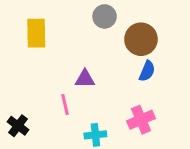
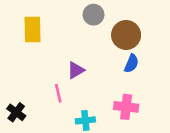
purple triangle: (85, 79) -> (76, 70), turned -30
pink cross: (141, 120) -> (126, 107), turned 30

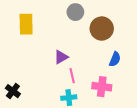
blue semicircle: (131, 63) -> (115, 59), moved
pink line: (58, 93) -> (72, 76), moved

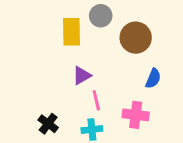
yellow rectangle: (26, 24) -> (71, 32), moved
black cross: (13, 91) -> (48, 124), moved

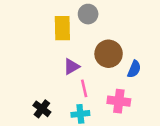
brown circle: (136, 38) -> (109, 54), moved

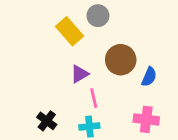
yellow rectangle: (62, 28) -> (69, 31), turned -40
pink cross: (119, 101) -> (146, 119), moved

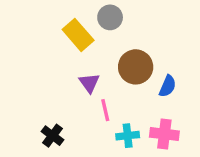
purple triangle: (79, 74) -> (89, 83), turned -36
cyan cross: (89, 127) -> (128, 136), moved

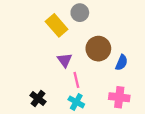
cyan cross: (128, 136) -> (76, 102), moved, turned 35

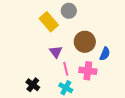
pink cross: (119, 97) -> (88, 71), moved

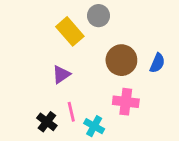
purple triangle: (56, 52) -> (61, 74), moved, turned 32
blue semicircle: (105, 54) -> (157, 63), moved
pink line: (66, 69) -> (71, 112), moved

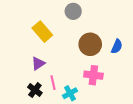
yellow rectangle: (70, 31) -> (42, 32), moved
purple triangle: (61, 74) -> (38, 63), moved
cyan cross: (94, 126) -> (70, 93), turned 32

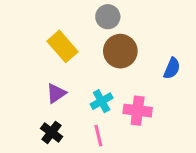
brown circle: (90, 44) -> (120, 51), moved
pink line: (53, 83) -> (98, 136), moved
cyan cross: (70, 93) -> (102, 101), moved

